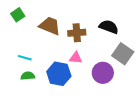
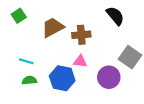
brown trapezoid: (50, 26) -> (53, 27), turned -50
black semicircle: (109, 27) -> (115, 16), moved, turned 30

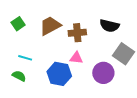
green square: (19, 16) -> (18, 24), moved
black semicircle: (115, 16) -> (109, 26), moved, turned 144
green semicircle: (29, 80) -> (19, 76), moved, turned 32

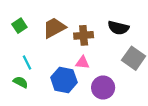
cyan line: (25, 58) -> (27, 63), turned 48
purple circle: (103, 73) -> (103, 88), moved

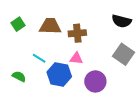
brown trapezoid: (54, 28) -> (50, 26), turned 30
black semicircle: (118, 28) -> (122, 21), moved
cyan line: (27, 63) -> (39, 58), moved, turned -32

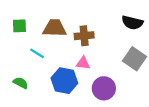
green square: (18, 24) -> (19, 26), turned 32
cyan line: (39, 58) -> (37, 53), moved

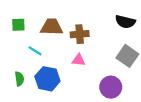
blue hexagon: (64, 81) -> (47, 79), moved
green semicircle: (21, 83) -> (19, 79), turned 56
purple circle: (104, 88) -> (111, 87), moved

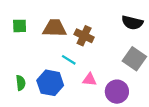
brown cross: (80, 34) -> (84, 36), turned 30
cyan line: (35, 51) -> (69, 60), moved
pink triangle: (79, 60) -> (90, 80), moved

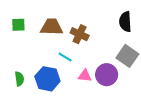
black semicircle: (132, 23) -> (125, 22), turned 72
purple circle: (117, 92) -> (107, 75), moved

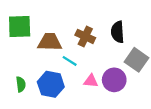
black semicircle: (125, 22) -> (118, 32), moved
green square: (18, 25) -> (20, 26), size x1.6
brown trapezoid: (52, 27) -> (50, 42), moved

